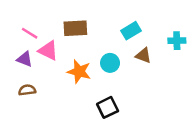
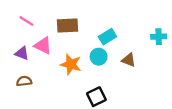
cyan rectangle: (131, 31) -> (107, 37), moved
pink line: (30, 33) -> (26, 21), moved
brown triangle: (143, 55) -> (129, 60), moved

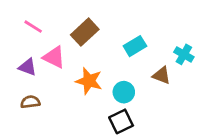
brown rectangle: (67, 26) -> (85, 32), turned -40
cyan cross: (159, 37) -> (184, 54), moved, turned 32
cyan circle: (99, 57) -> (124, 92), moved

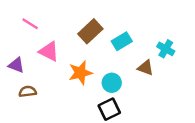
brown rectangle: (85, 32) -> (90, 31), moved
purple triangle: (27, 67) -> (16, 65), moved
orange star: (89, 81) -> (80, 73), turned -30

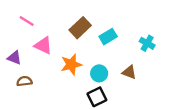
brown triangle: (146, 68) -> (129, 72), moved

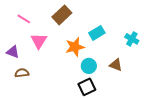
brown rectangle: (80, 28) -> (62, 15), moved
pink triangle: (43, 45) -> (39, 41), turned 36
orange star: (71, 64) -> (75, 47), moved

